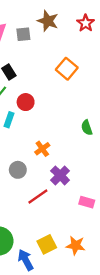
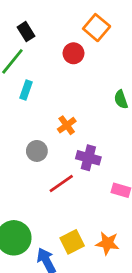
red circle: (26, 102) -> (73, 53), moved
purple cross: (60, 175) -> (88, 158), turned -30

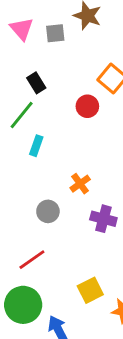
red line: (61, 184) -> (32, 260), moved
yellow square: (72, 242) -> (90, 290), moved

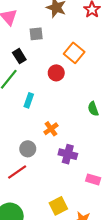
gray square: (55, 33) -> (36, 34), moved
cyan rectangle: (36, 146) -> (29, 100), moved
red line: (32, 260) -> (17, 172), moved

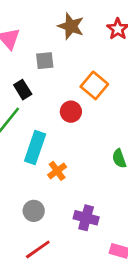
cyan rectangle: (29, 100) -> (35, 147), size x1.6
orange cross: (51, 129) -> (57, 171), moved
red line: (17, 172) -> (38, 249), moved

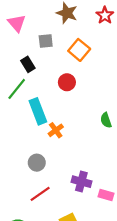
orange square: (94, 85) -> (79, 50), moved
cyan rectangle: (35, 147) -> (38, 111), turned -40
purple cross: (86, 218) -> (81, 182), moved

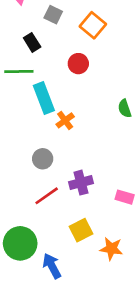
gray square: (46, 41) -> (53, 15), turned 32
green line: (17, 89) -> (19, 72), turned 50
purple cross: (81, 182) -> (81, 183), moved, turned -30

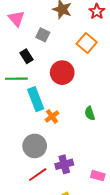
orange square: (93, 25) -> (87, 43), moved
red circle: (78, 64) -> (62, 73), size x1.5
green semicircle: (125, 109) -> (90, 113), moved
gray circle: (43, 159) -> (35, 146), size x1.5

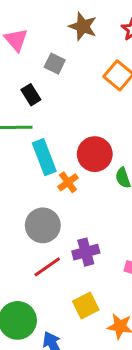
red circle: (62, 73) -> (95, 154), moved

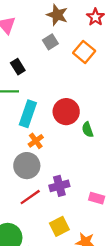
gray square: (55, 64) -> (50, 42), moved, turned 32
cyan rectangle: (44, 157) -> (28, 114), turned 40
orange cross: (68, 182) -> (36, 141), moved

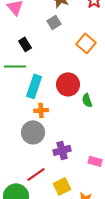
orange square: (84, 52) -> (86, 43), moved
orange cross: (36, 141) -> (41, 110), turned 32
red line: (30, 197) -> (36, 174), moved

